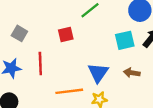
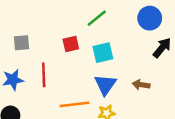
gray square: (19, 33) -> (22, 43), turned -35
cyan square: (125, 40) -> (103, 53), moved

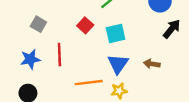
gray square: (22, 43) -> (38, 24), turned 35
red square: (71, 44) -> (85, 25), turned -35

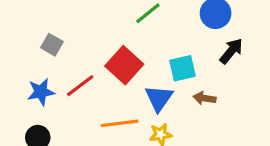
red square: (85, 25) -> (124, 65), moved, size x1.6
cyan square: (116, 34) -> (182, 68), moved
red line: (59, 55) -> (80, 86), turned 55

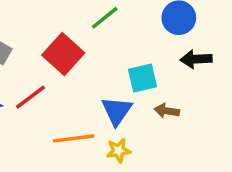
black arrow: (231, 51) -> (196, 59), turned -132
red square: (124, 65) -> (63, 54), moved

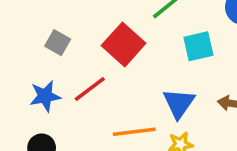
cyan square: (143, 78) -> (198, 46), moved

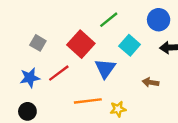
cyan square: (198, 46) -> (130, 45), turned -36
blue triangle: (179, 103) -> (105, 68), moved

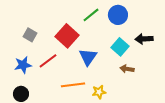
blue circle: (159, 20) -> (118, 15), moved
cyan square: (130, 45) -> (120, 47), moved

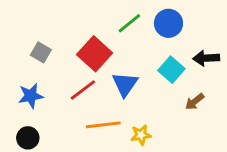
red line: (48, 61) -> (83, 90), moved
brown arrow: (127, 69) -> (195, 102), moved, turned -48

